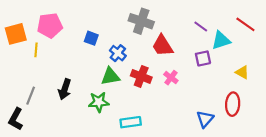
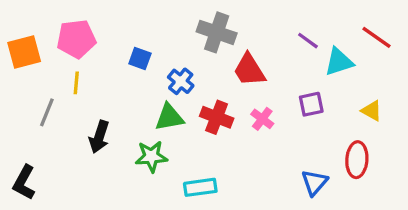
yellow line: (36, 50) -> (76, 83), moved
purple square: (203, 58) -> (311, 104), moved
gray line: (31, 96) -> (47, 112), moved

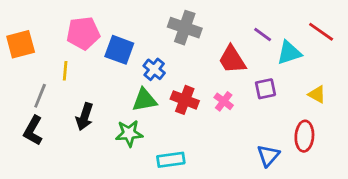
pink pentagon: (76, 39) -> (83, 33), moved
blue square: (140, 59) -> (119, 50), size x1.5
red trapezoid: (249, 70) -> (232, 60), moved
black L-shape: (24, 182) -> (33, 131), moved

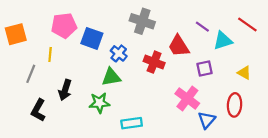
red cross: (185, 100) -> (154, 62), moved
pink cross: (224, 101) -> (187, 98), moved, size x1.6
black L-shape: (33, 131) -> (38, 110), moved

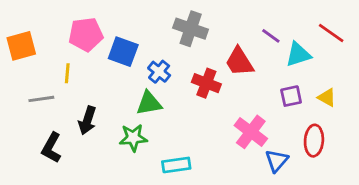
purple square: (204, 68) -> (291, 96), moved
gray line: (31, 74) -> (41, 99), turned 60

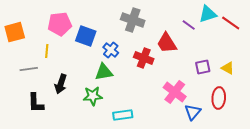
cyan triangle: (298, 54) -> (208, 14), moved
black L-shape: (51, 148) -> (36, 103), turned -30

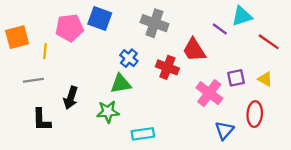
red line: (231, 23) -> (269, 42), moved
blue square: (86, 36) -> (100, 18), moved
yellow line: (47, 51) -> (45, 51), moved
pink cross: (175, 92) -> (209, 93), moved

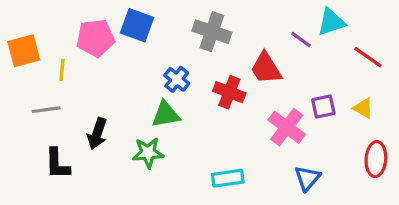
red ellipse: (255, 114) -> (376, 159), moved
cyan rectangle: (143, 134) -> (228, 178), moved

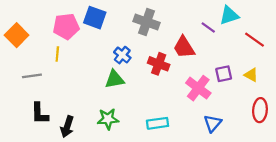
orange square: (24, 51) -> (17, 35), turned -30
yellow line: (62, 70) -> (57, 54), moved
black arrow: (97, 134) -> (67, 127), moved
green star: (148, 153) -> (108, 119), moved

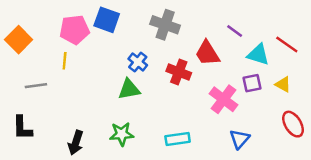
cyan triangle: (229, 15) -> (258, 55), moved, turned 35
red ellipse: (260, 110) -> (293, 124), turned -35
black L-shape: (40, 113) -> (22, 128), moved

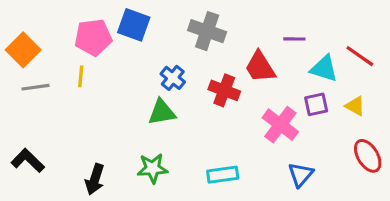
purple line: (235, 31) -> (294, 39), turned -35
gray line: (36, 86) -> (36, 87), moved
black L-shape: (22, 128) -> (28, 161), turned 135

